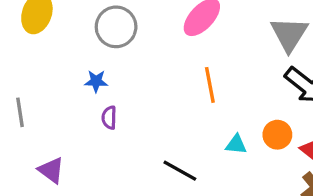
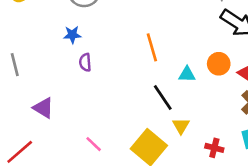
orange line: (210, 85) -> (152, 47), moved
black line: (180, 171) -> (163, 97), moved, turned 32

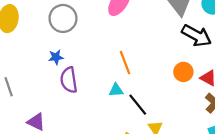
purple semicircle: (85, 62) -> (69, 80), size x1.6
cyan triangle: (187, 74) -> (116, 90), moved

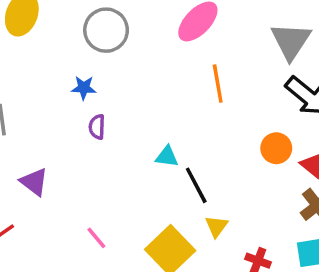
orange line: (125, 63) -> (218, 84), moved
purple semicircle: (69, 80) -> (97, 127), size x0.6

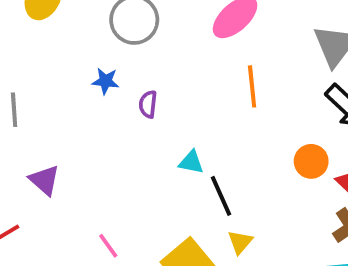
purple semicircle: (97, 127) -> (148, 104), moved

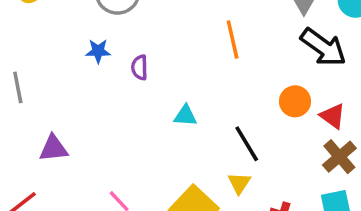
purple triangle: (44, 180) -> (53, 148), turned -40
black line: (221, 196) -> (247, 144), moved

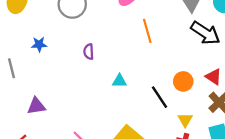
blue star: (98, 51) -> (39, 44), moved
orange circle: (295, 101) -> (183, 81), moved
yellow triangle: (239, 183) -> (185, 120), moved

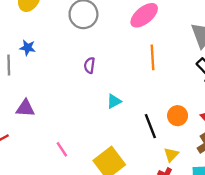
blue star: (39, 44) -> (28, 48), moved
cyan triangle: (119, 81) -> (114, 101), turned -42

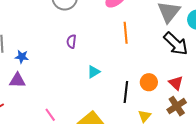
blue star: (28, 48) -> (22, 57), moved
black line: (150, 126) -> (126, 92), turned 30

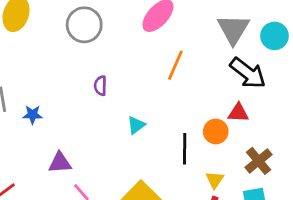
orange line: (126, 33) -> (175, 65), turned 35
purple triangle: (17, 80) -> (60, 163), moved
red triangle: (176, 83) -> (238, 113), moved, turned -35

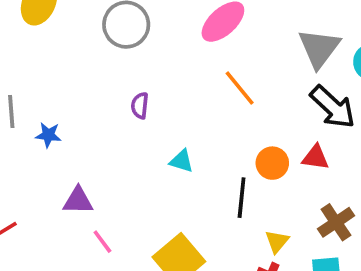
orange line: (175, 65) -> (240, 88), turned -68
cyan triangle: (136, 125) -> (182, 161), turned 48
orange circle: (216, 131) -> (272, 163), moved

